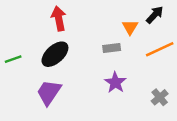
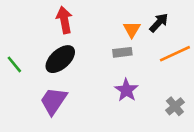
black arrow: (155, 15) -> (159, 23), moved
orange triangle: (130, 27) -> (132, 29), moved
green line: (13, 59) -> (14, 64), turned 70

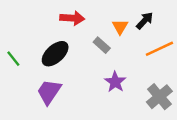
red arrow: (64, 20) -> (72, 18), moved, turned 105
gray rectangle: (122, 52) -> (102, 45), moved, turned 49
gray cross: (175, 106) -> (159, 97), size x1.5

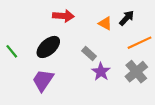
orange triangle: (120, 27) -> (105, 23), turned -32
gray rectangle: (102, 45) -> (89, 53), moved
gray cross: (159, 97) -> (136, 72), moved

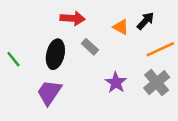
black ellipse: (48, 47) -> (55, 54), turned -35
gray rectangle: (89, 53) -> (90, 47), moved

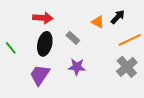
red arrow: (73, 18) -> (43, 18), moved
purple star: (116, 83) -> (77, 67), moved, turned -30

